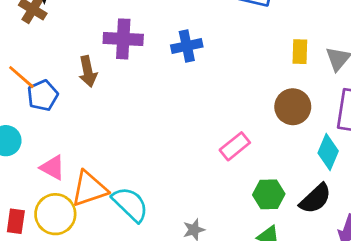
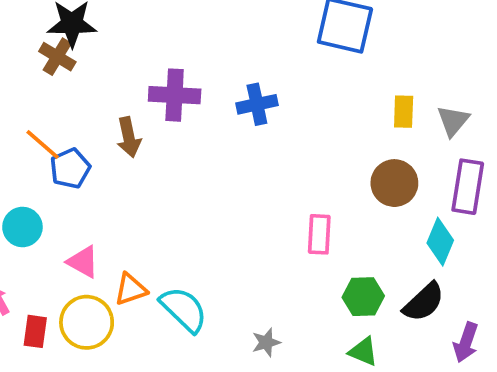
pink rectangle: (235, 146) -> (319, 234), turned -48
orange triangle: (89, 189) -> (131, 289), size x0.7

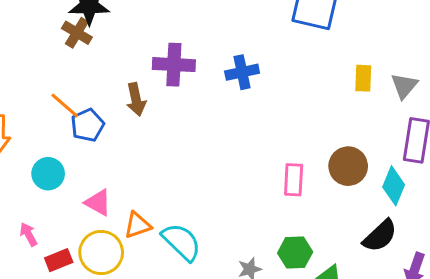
brown circle: (394, 183) -> (348, 166), moved
green hexagon: (363, 297) -> (295, 252), moved
red rectangle: (35, 331) -> (59, 260), turned 60

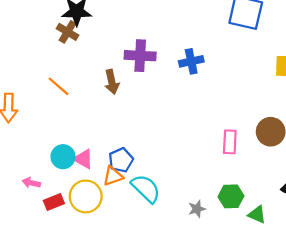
blue pentagon: (88, 125) -> (121, 160), moved
cyan circle: (48, 174) -> (63, 157), moved
pink arrow: (28, 234) -> (31, 183), turned -48

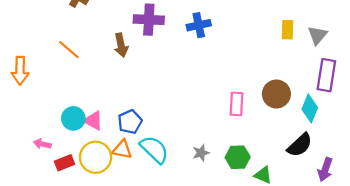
orange triangle: (113, 176) -> (122, 149), moved, turned 30
gray star: (197, 209) -> (201, 153), moved

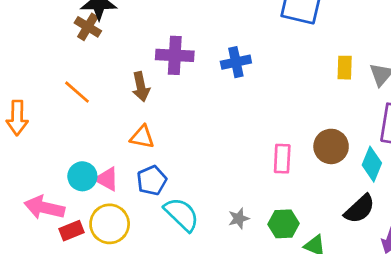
pink arrow: (42, 144) -> (44, 208), size x1.8
orange triangle: (122, 149) -> (142, 137), moved

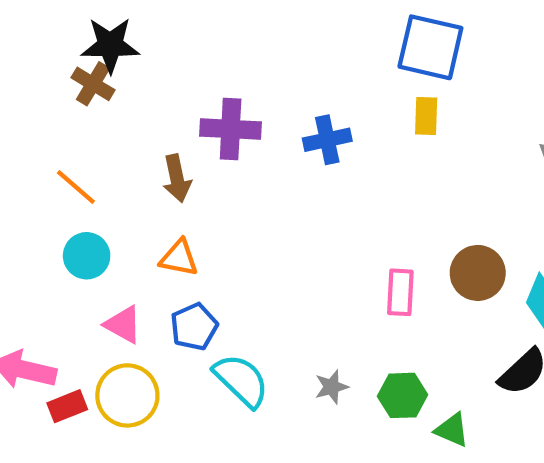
yellow rectangle: (345, 68) -> (426, 116), moved
cyan circle: (82, 176) -> (87, 256), moved

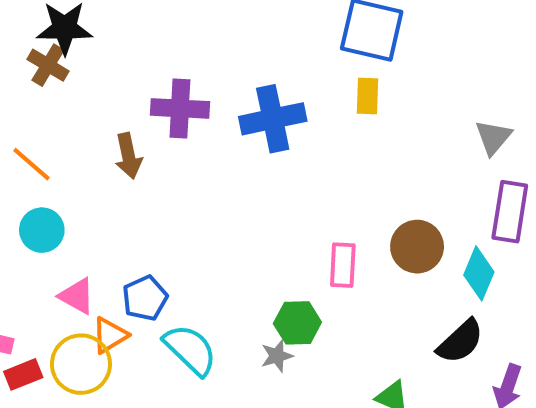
blue cross: (327, 140) -> (273, 119), size x1.4
orange triangle: (179, 258) -> (110, 335), moved, turned -42
green hexagon: (402, 395) -> (297, 323), moved

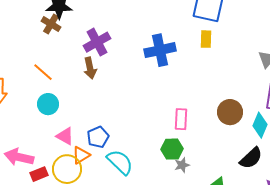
purple cross: (180, 108) -> (97, 42), moved, turned -32
pink rectangle: (343, 265) -> (181, 119), moved
gray star: (277, 356) -> (182, 165), moved

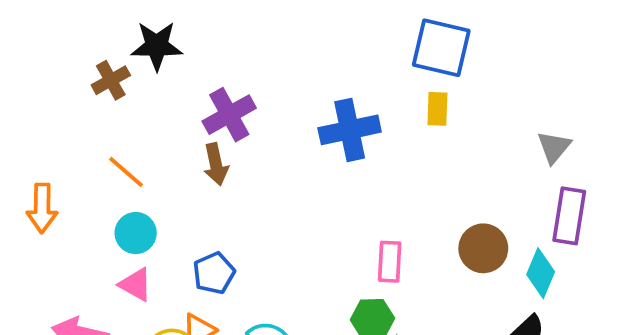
brown cross: (51, 24) -> (111, 80), moved, turned 30
pink triangle: (65, 136) -> (136, 285), moved
blue pentagon: (98, 137) -> (214, 273), moved

